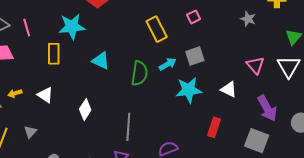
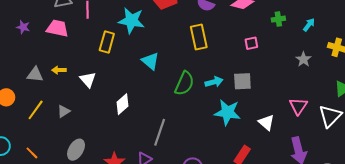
yellow rectangle: (157, 29) -> (199, 37), moved

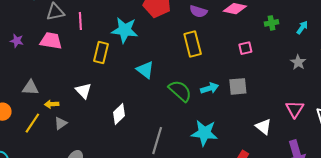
yellow arrow: (59, 70) -> (52, 104), moved
green semicircle: (184, 83) -> (180, 91), turned -70
cyan star: (227, 112) -> (204, 133), moved

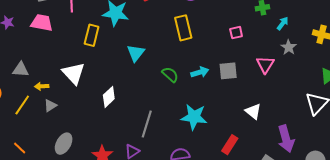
cyan arrow: (302, 27) -> (283, 23), moved
cyan triangle: (145, 70) -> (136, 53), turned 30
white triangle: (83, 91) -> (74, 73), size x1.4
green semicircle: (180, 91) -> (170, 75), size x0.7
pink triangle: (295, 109) -> (265, 65), moved

